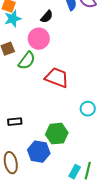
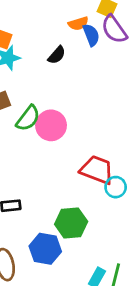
pink circle: (39, 39) -> (51, 125), moved
red trapezoid: (57, 78) -> (97, 170), moved

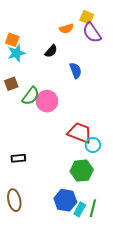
blue semicircle: (91, 35) -> (76, 70), moved
green hexagon: (71, 223) -> (82, 171), moved
blue hexagon: (45, 249) -> (65, 200), moved

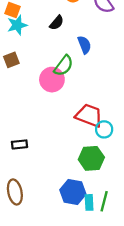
green semicircle: (31, 96) -> (64, 66), moved
cyan rectangle: (80, 209) -> (89, 202), turned -32

